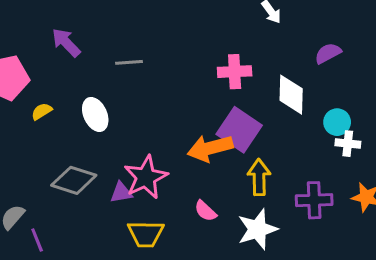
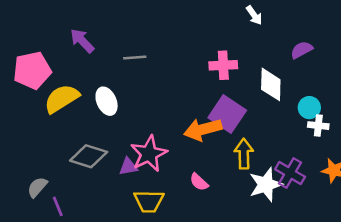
yellow semicircle: (42, 111) -> (62, 99), size x2.0
purple cross: (314, 200) -> (290, 173), turned 32
white star: (257, 229) -> (266, 185), moved

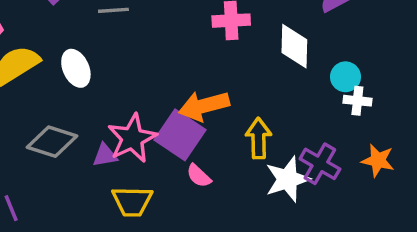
purple square: (227, 114) -> (180, 135), moved

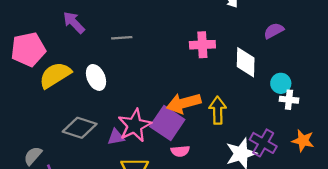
yellow arrow: (258, 138) -> (218, 110), moved
pink semicircle: (199, 176) -> (180, 151), turned -48

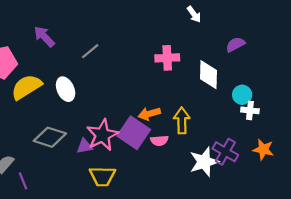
gray line: (122, 38) -> (90, 51), turned -36
orange arrow: (184, 103) -> (149, 114), size x0.7
pink semicircle: (180, 151) -> (159, 141), moved

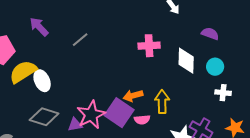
purple semicircle: (235, 44) -> (210, 34), turned 48
white ellipse: (66, 89) -> (42, 81), moved
cyan circle: (242, 95) -> (215, 67), moved

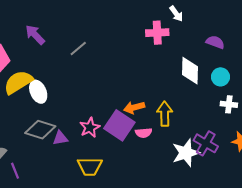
pink cross: (149, 46) -> (157, 33), moved
pink star: (91, 115) -> (90, 127), size x0.7
purple triangle: (75, 125) -> (60, 138), moved

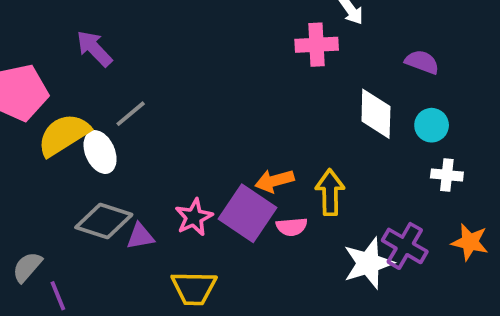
gray line: (78, 48) -> (131, 114), moved

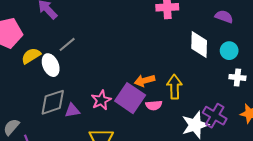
yellow semicircle: (64, 135) -> (31, 56), size x0.7
gray diamond: (104, 221) -> (53, 102), turned -36

